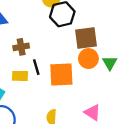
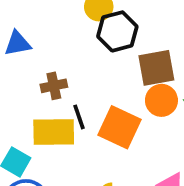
orange square: (61, 74) -> (119, 127), turned 30
yellow rectangle: (20, 76) -> (54, 132), size x1.6

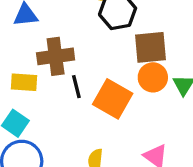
brown cross: (54, 86) -> (56, 56), size x1.5
yellow rectangle: (54, 132) -> (24, 82), moved, size x0.7

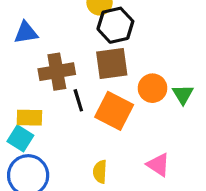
brown square: (151, 47) -> (112, 63), moved
yellow rectangle: (24, 82) -> (29, 118), moved

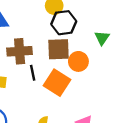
orange circle: (152, 88) -> (78, 61), moved
green triangle: (183, 94) -> (102, 38), moved

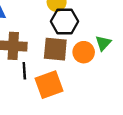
orange circle: (78, 61) -> (84, 52), moved
orange square: (57, 83) -> (49, 85), turned 30

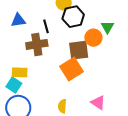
brown square: (55, 49) -> (79, 50), moved
black line: (24, 71) -> (46, 26), moved

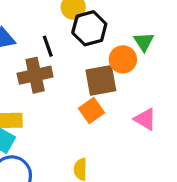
orange square: (72, 69) -> (91, 110), size x0.7
pink triangle: (98, 102) -> (145, 119), moved

